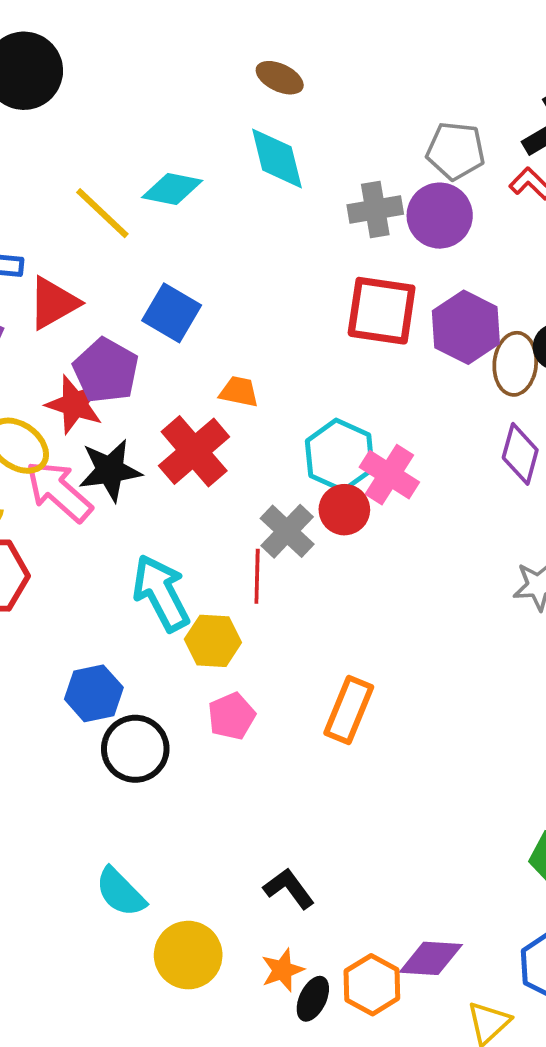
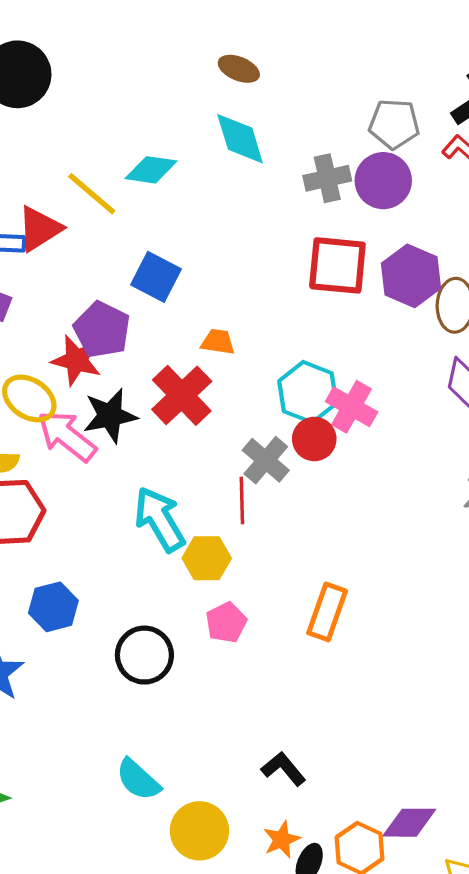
red triangle: (53, 303) -> (40, 229), moved
blue hexagon: (94, 693) -> (53, 607), moved

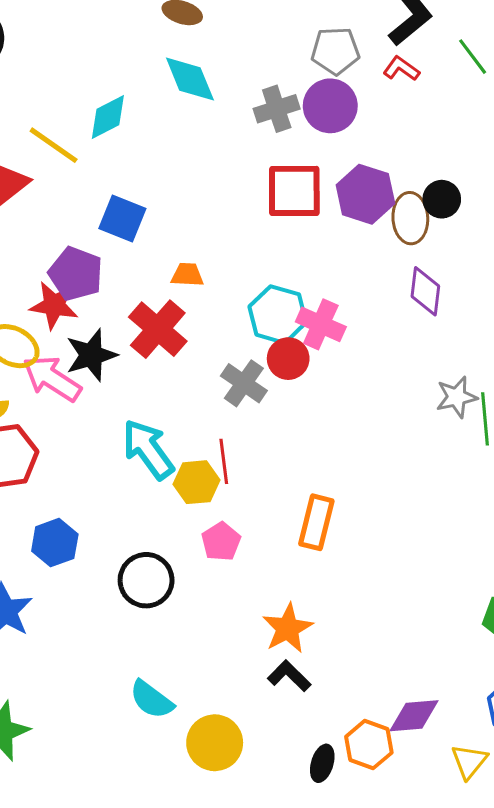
cyan diamond: (151, 170) -> (108, 117), turned -30
red line: (242, 500) -> (224, 461), moved
orange star: (282, 840) -> (288, 628), moved, size x1.4

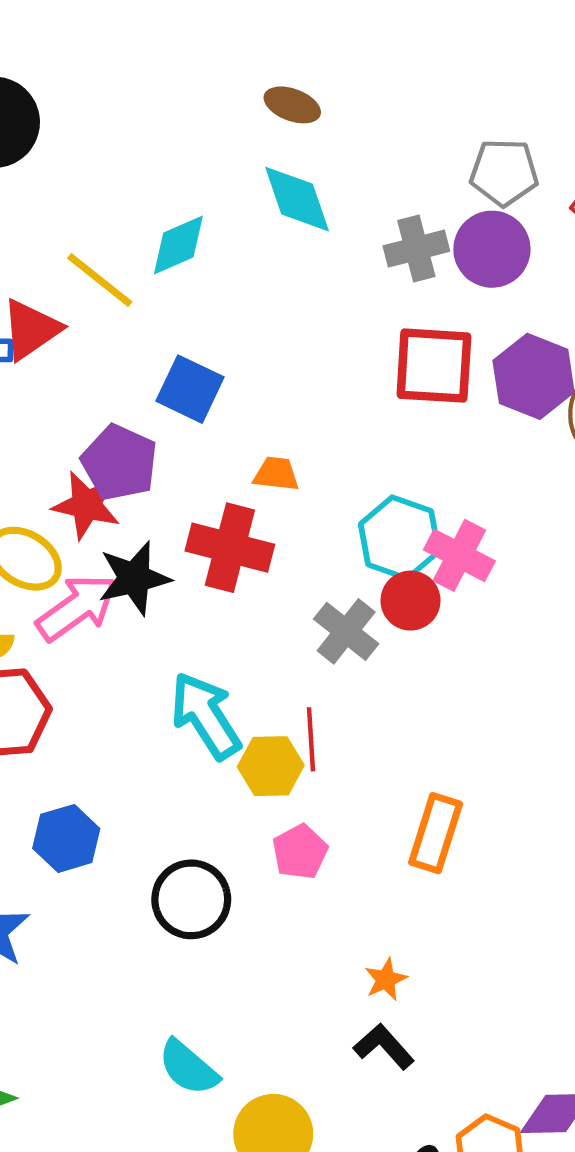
red cross: (158, 329) -> (230, 548), turned -30
pink arrow: (52, 378) -> (77, 608), turned 108
orange star: (288, 628) -> (386, 979), size x0.6

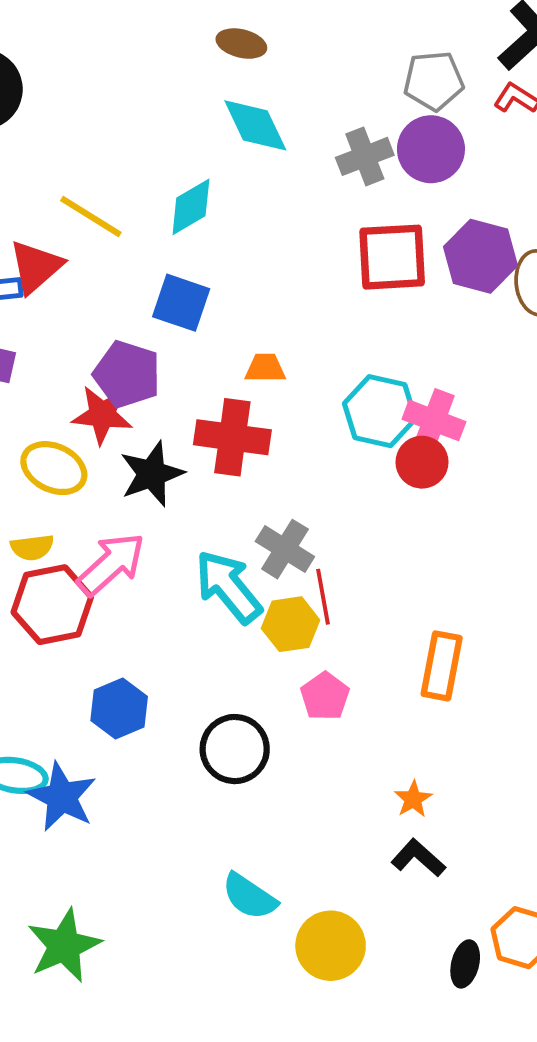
cyan diamond: (178, 245) -> (191, 207), moved
red circle: (410, 601) -> (422, 462), moved
pink arrow: (77, 608) -> (111, 564), moved
gray cross: (346, 631) -> (285, 549), moved

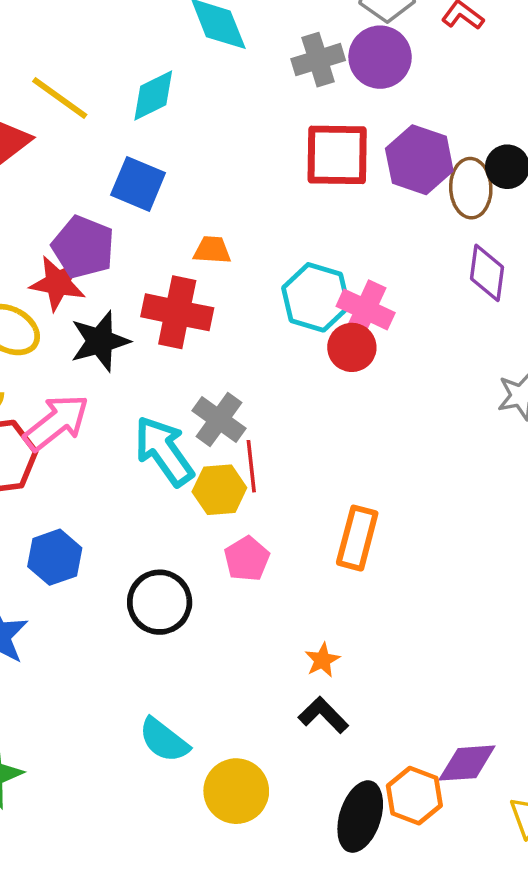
black ellipse: (465, 964) -> (360, 817), size x1.6

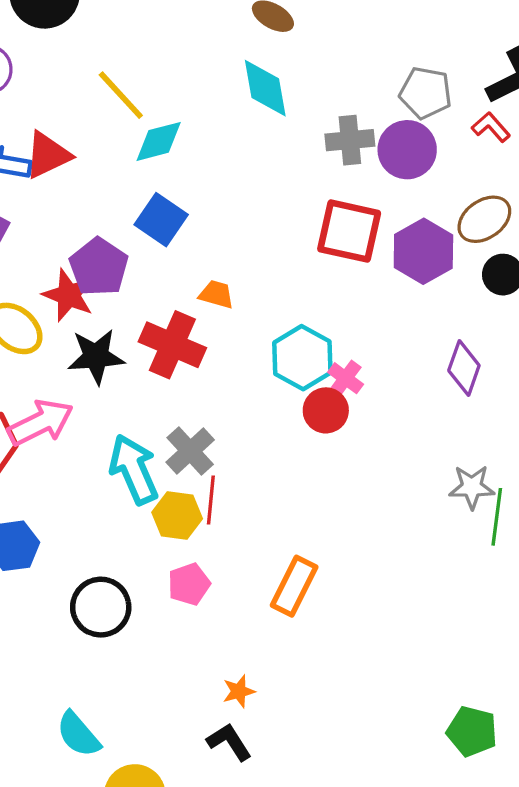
cyan diamond: (153, 95) -> (159, 141), moved
yellow line: (60, 98) -> (121, 95), moved
brown ellipse: (471, 188) -> (484, 219), moved, turned 46
pink cross: (366, 309) -> (346, 378), size x0.7

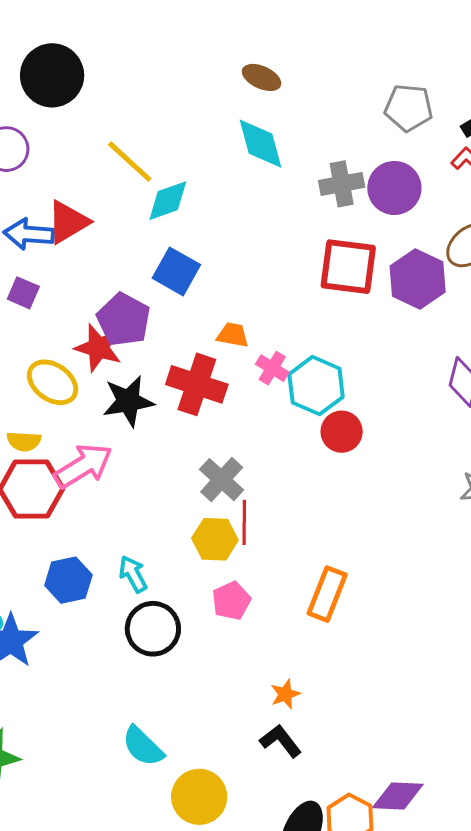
gray pentagon: (426, 93) -> (409, 108), moved
pink cross: (346, 378) -> (272, 368), moved
cyan arrow: (134, 469) -> (133, 574), moved, size x0.6

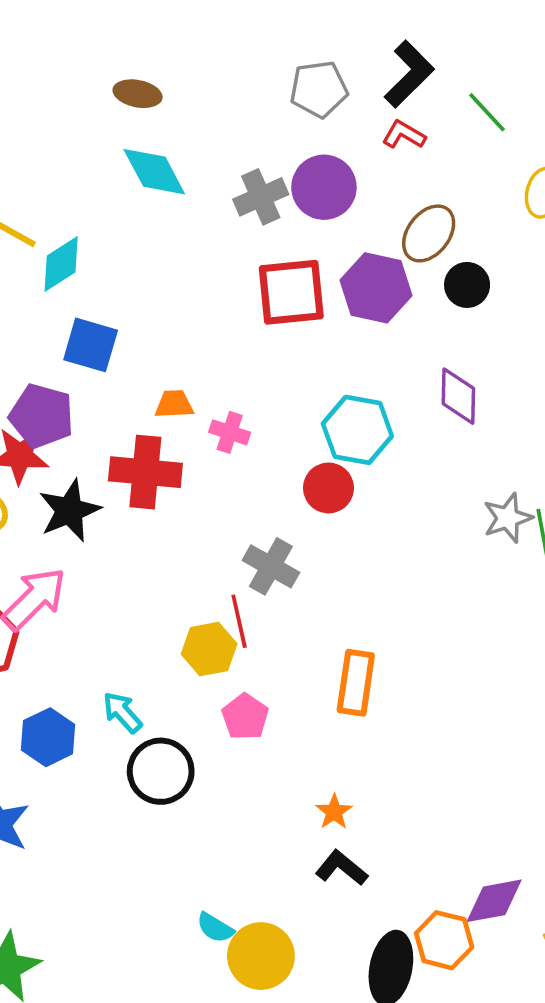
cyan hexagon: (316, 386) -> (357, 430), moved
gray cross: (222, 480) -> (271, 566), moved
cyan semicircle: (143, 746) -> (215, 928), moved, size x0.7

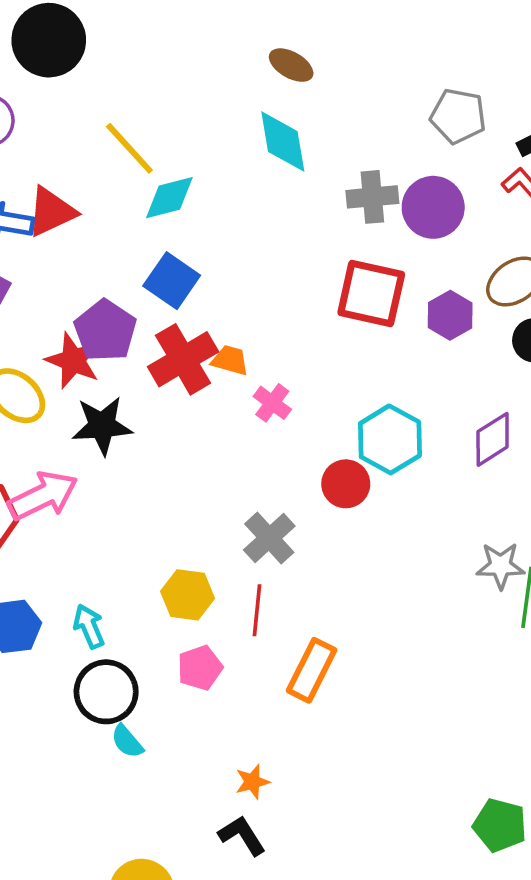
purple hexagon: (376, 288) -> (450, 315), size x0.7
purple diamond: (458, 396) -> (493, 439), turned 38
red cross: (145, 472) -> (183, 359), moved, turned 36
red line: (239, 621) -> (257, 610), moved
cyan semicircle: (215, 928) -> (127, 741), moved

